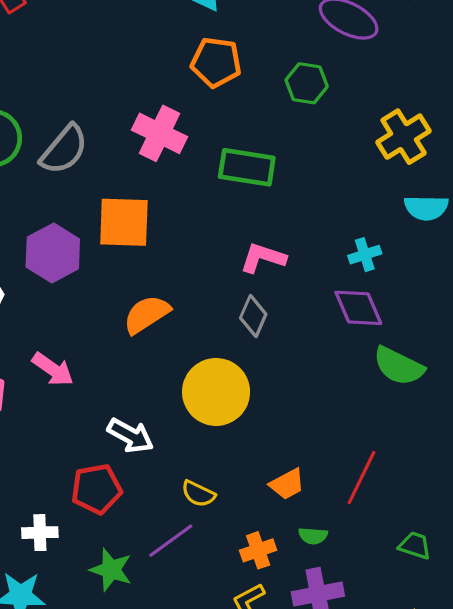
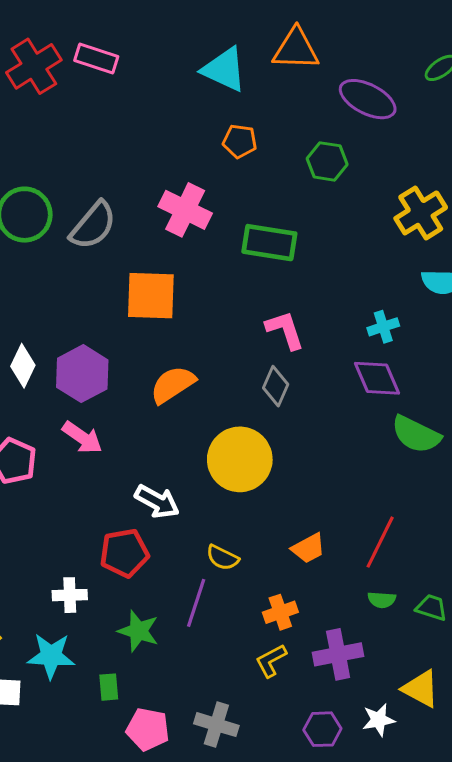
orange pentagon: (216, 62) -> (240, 141), size x0.7
purple hexagon: (53, 253) -> (82, 374), moved
pink L-shape: (263, 258) -> (285, 330), turned 54
green semicircle: (313, 536) -> (382, 600), moved
purple line: (171, 541) -> (196, 603), turned -36

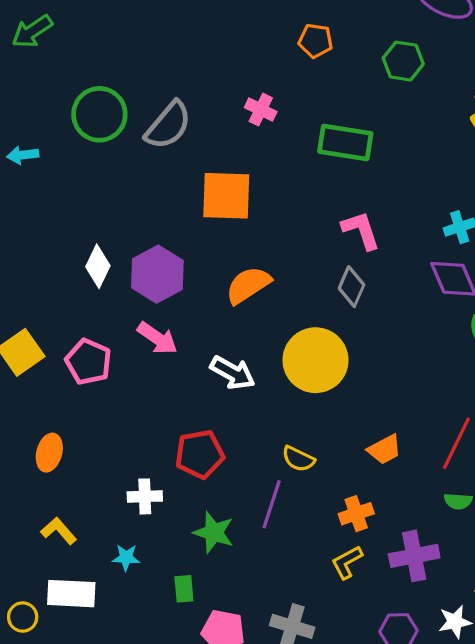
pink cross: (185, 210) -> (261, 110), size x0.6
white arrow: (157, 502) -> (233, 373), moved
cyan star: (51, 656) -> (126, 558), size x0.6

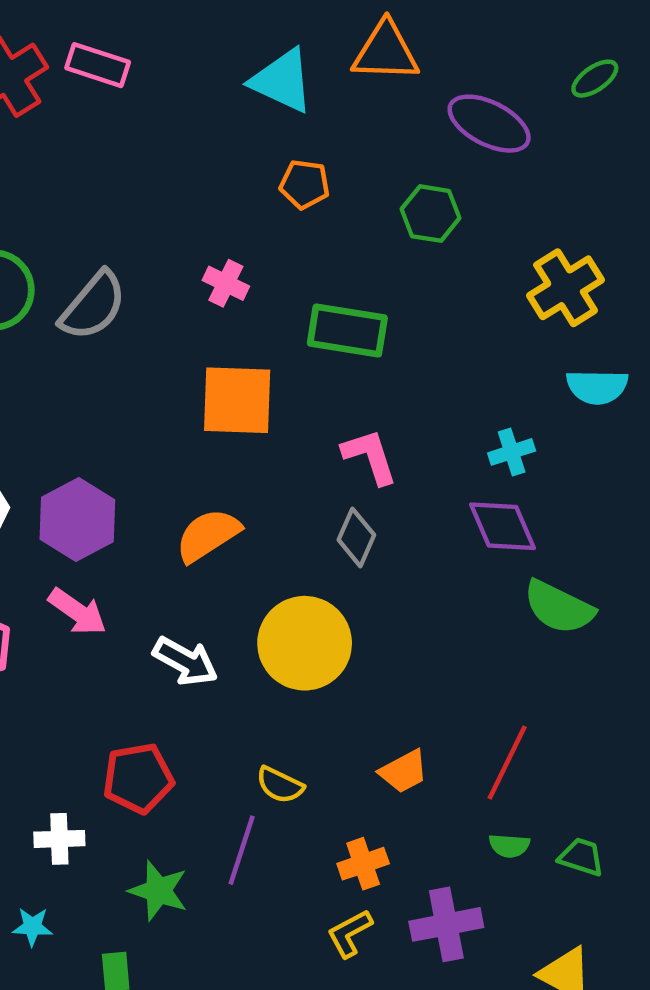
orange square: (226, 196) -> (237, 400), moved

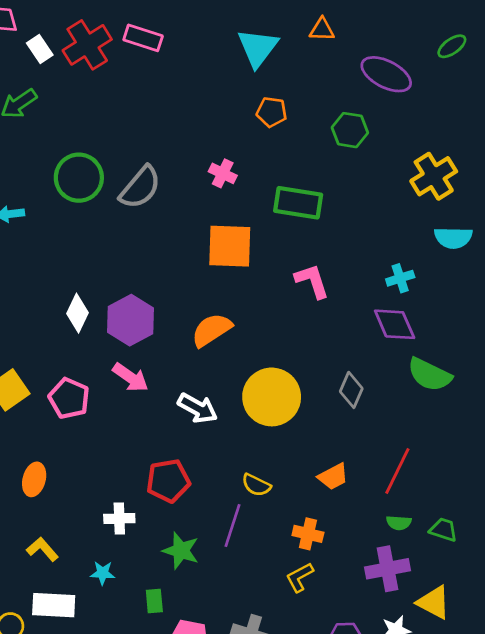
orange triangle: (386, 52) -> (322, 30), size x0.6
cyan triangle: (282, 81) -> (258, 48), turned 42
gray diamond: (356, 537) -> (351, 390), moved
orange cross: (363, 864) -> (308, 534), turned 32
purple cross: (446, 924) -> (388, 569), moved

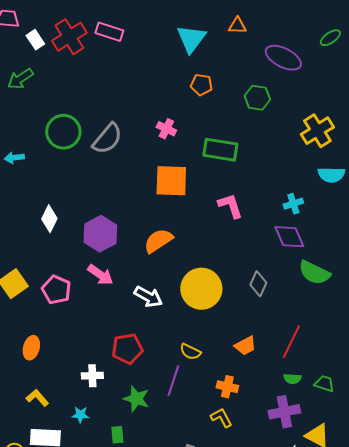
white diamond: (77, 313) -> (49, 219), moved
yellow L-shape: (300, 577) -> (221, 418), turned 90

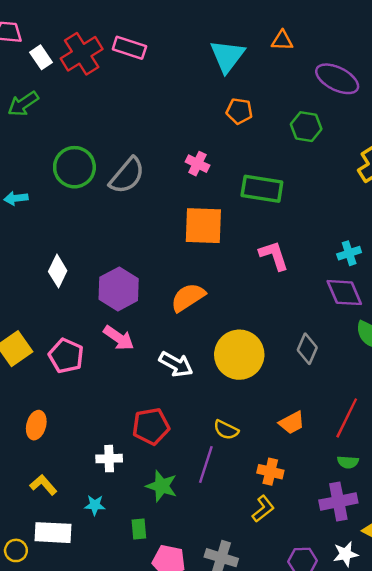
yellow L-shape: (221, 418) -> (263, 509), turned 80

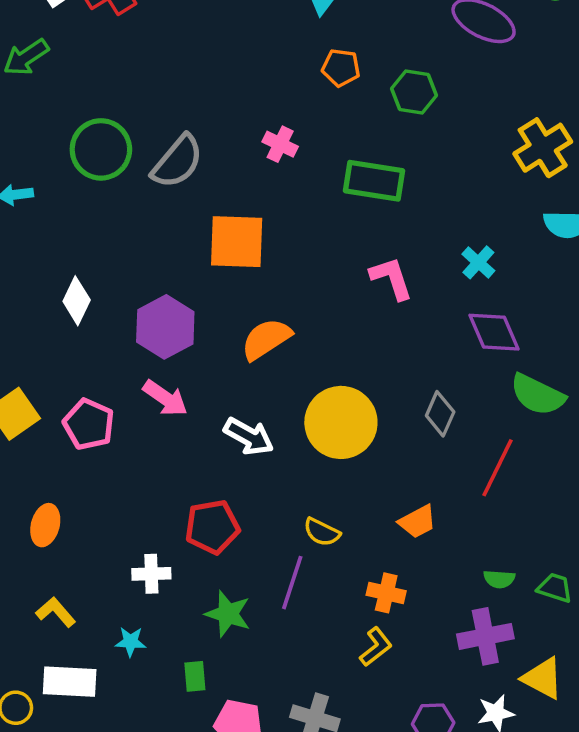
green hexagon: (306, 127) -> (414, 92), moved
orange square: (203, 226) -> (237, 242), moved
cyan cross: (349, 253) -> (478, 262), moved, turned -30
red line: (347, 418) -> (497, 468), moved

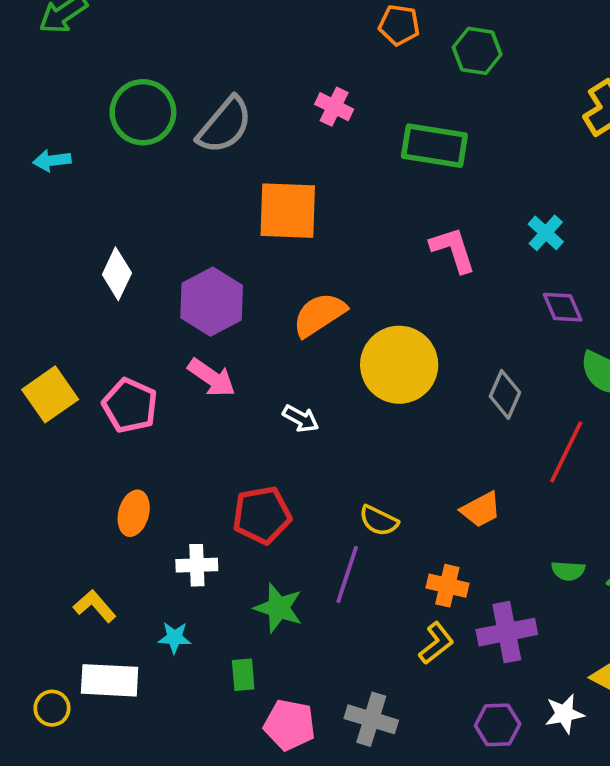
purple diamond: (494, 332) -> (563, 307), size x0.7
yellow circle: (341, 422) -> (399, 365), moved
white arrow: (249, 436) -> (301, 419), size x0.7
orange ellipse: (45, 525) -> (134, 513), moved
purple cross: (485, 636) -> (507, 632), moved

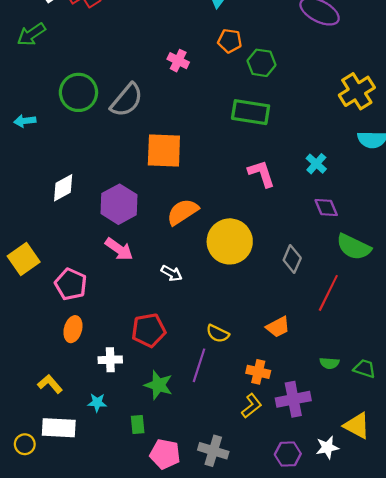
green hexagon: (477, 51) -> (262, 63), moved
pink cross: (334, 107) -> (178, 61), moved
white diamond: (117, 274) -> (63, 188), turned 36
pink pentagon: (130, 406) -> (71, 284), moved

